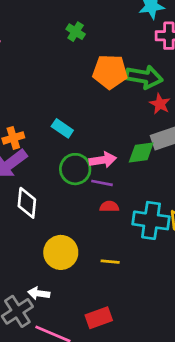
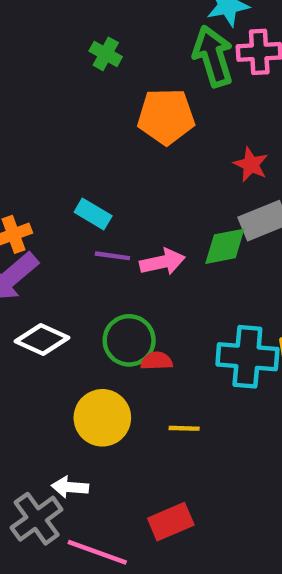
green arrow: (144, 77) -> (213, 56), moved, turned -114
green circle: (75, 169) -> (129, 340), moved
purple line: (102, 183) -> (112, 256), moved
white diamond: (27, 203) -> (42, 340), turned -68
red semicircle: (109, 207) -> (157, 361), moved

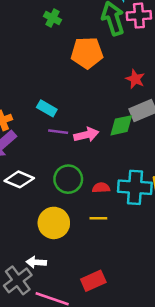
red semicircle: (157, 361) -> (101, 188), moved
yellow line: (184, 428) -> (98, 218), moved

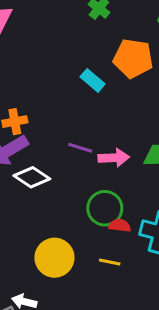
cyan rectangle: (47, 108) -> (93, 80), moved
white diamond: (19, 179) -> (32, 177), moved
green circle: (68, 179) -> (105, 208), moved

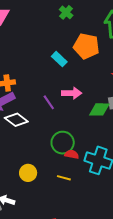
purple line: (80, 148) -> (49, 102), turned 35
pink arrow: (114, 158) -> (72, 93), moved
yellow circle: (54, 258) -> (28, 173), size x0.7

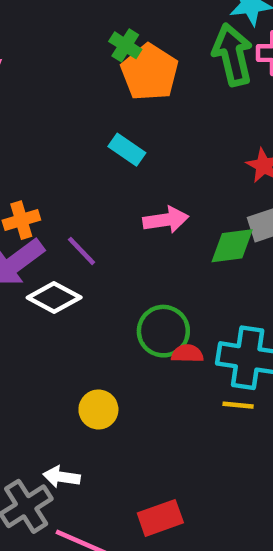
orange pentagon: (86, 46) -> (150, 72), moved, turned 30
purple line: (49, 102) -> (82, 251), moved
yellow line: (64, 178) -> (238, 405), moved

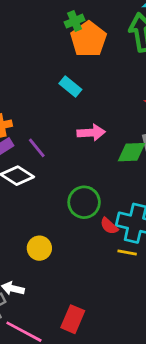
green cross: (125, 45) -> (75, 21), turned 30
red semicircle: (187, 354) -> (109, 226), moved, turned -144
red rectangle: (160, 518) -> (73, 319), turned -52

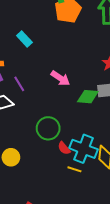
cyan rectangle: (70, 87) -> (24, 39), moved
pink arrow: (91, 133) -> (60, 78), turned 30

